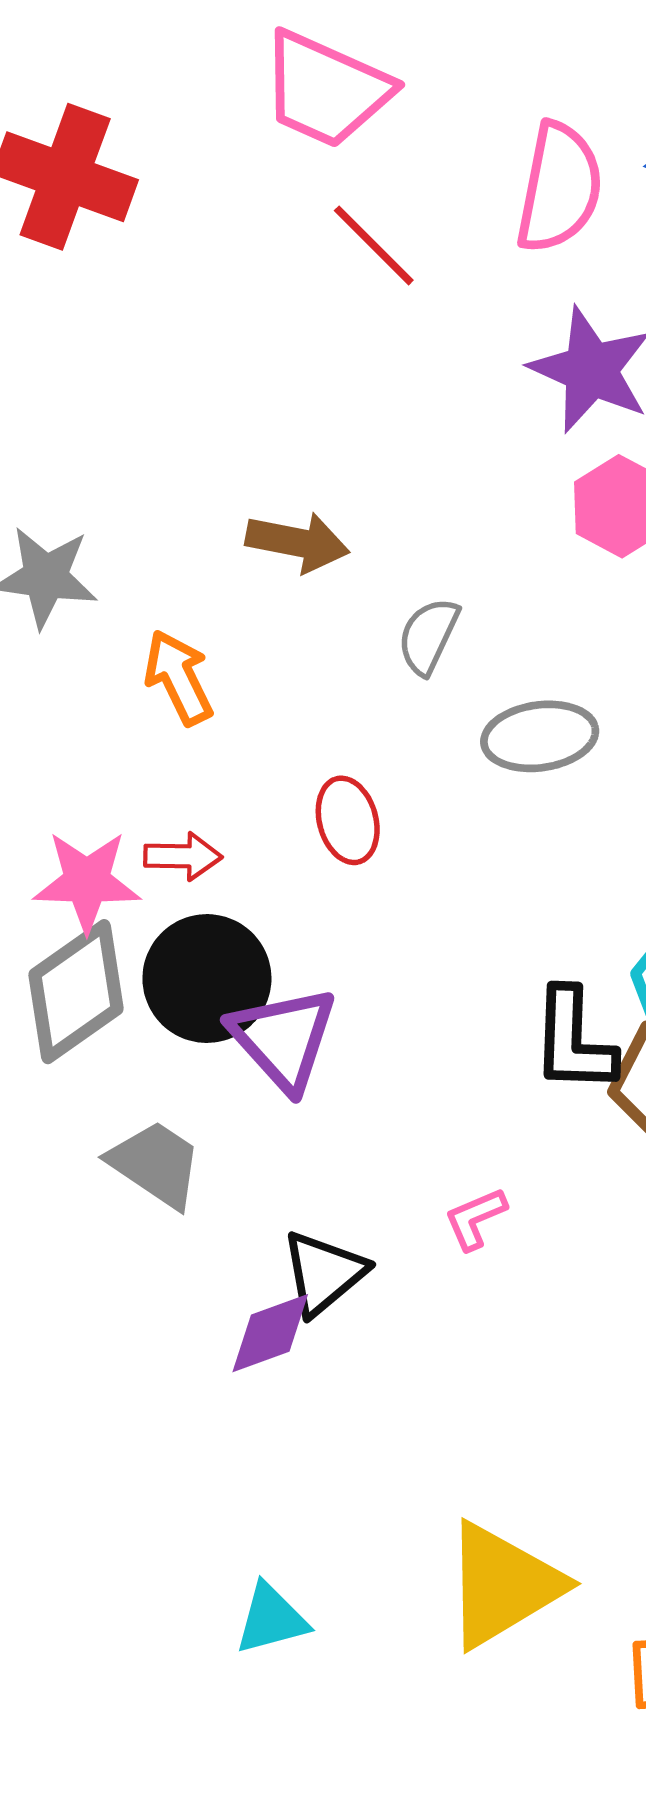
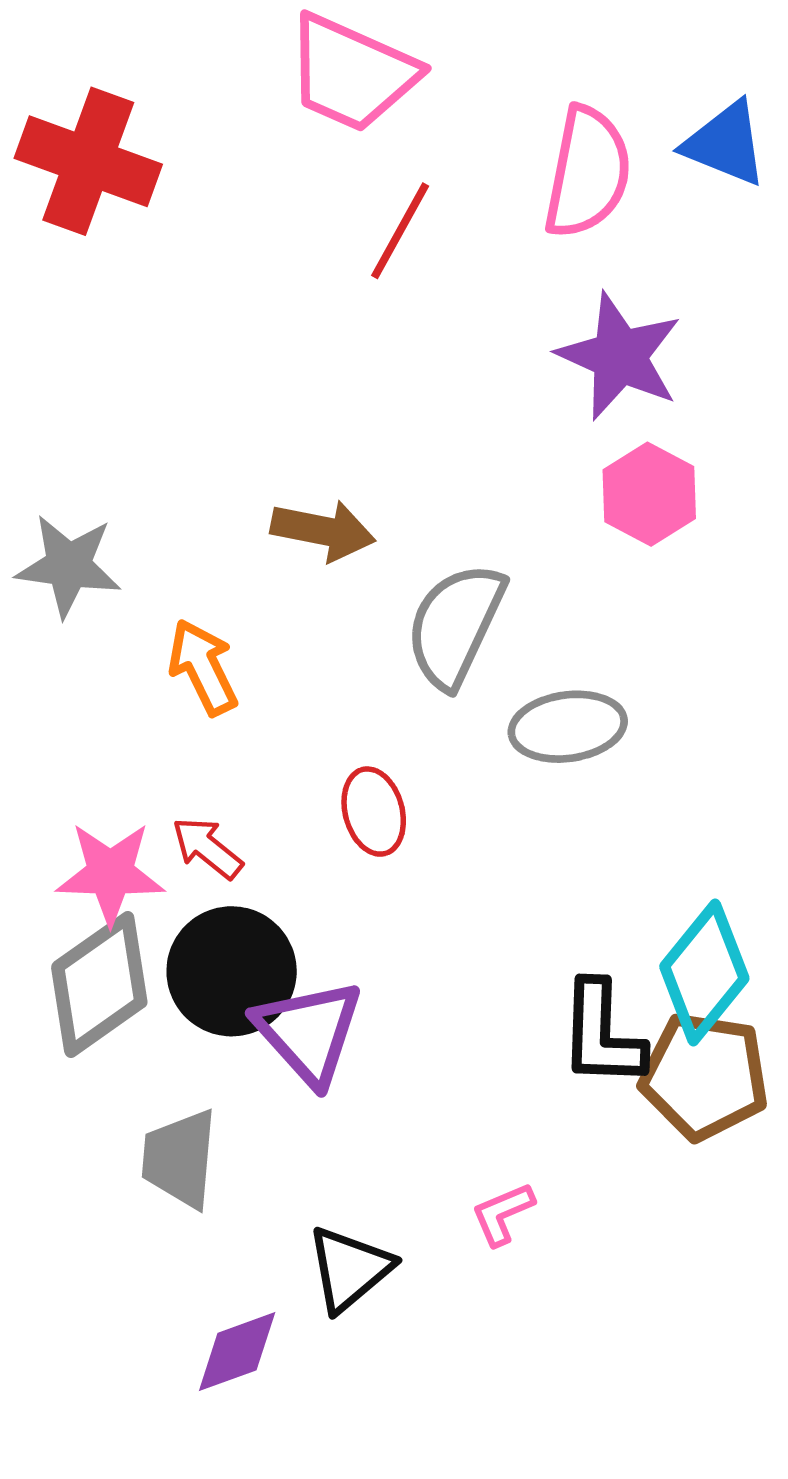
red line: (374, 245) -> (400, 231), turned 74
gray semicircle: (428, 636) -> (455, 625), size x1.6
red arrow: (183, 856) -> (207, 848), turned -142
gray trapezoid: (156, 1164) -> (180, 1159), turned -119
purple diamond: (270, 1333) -> (237, 1352), moved

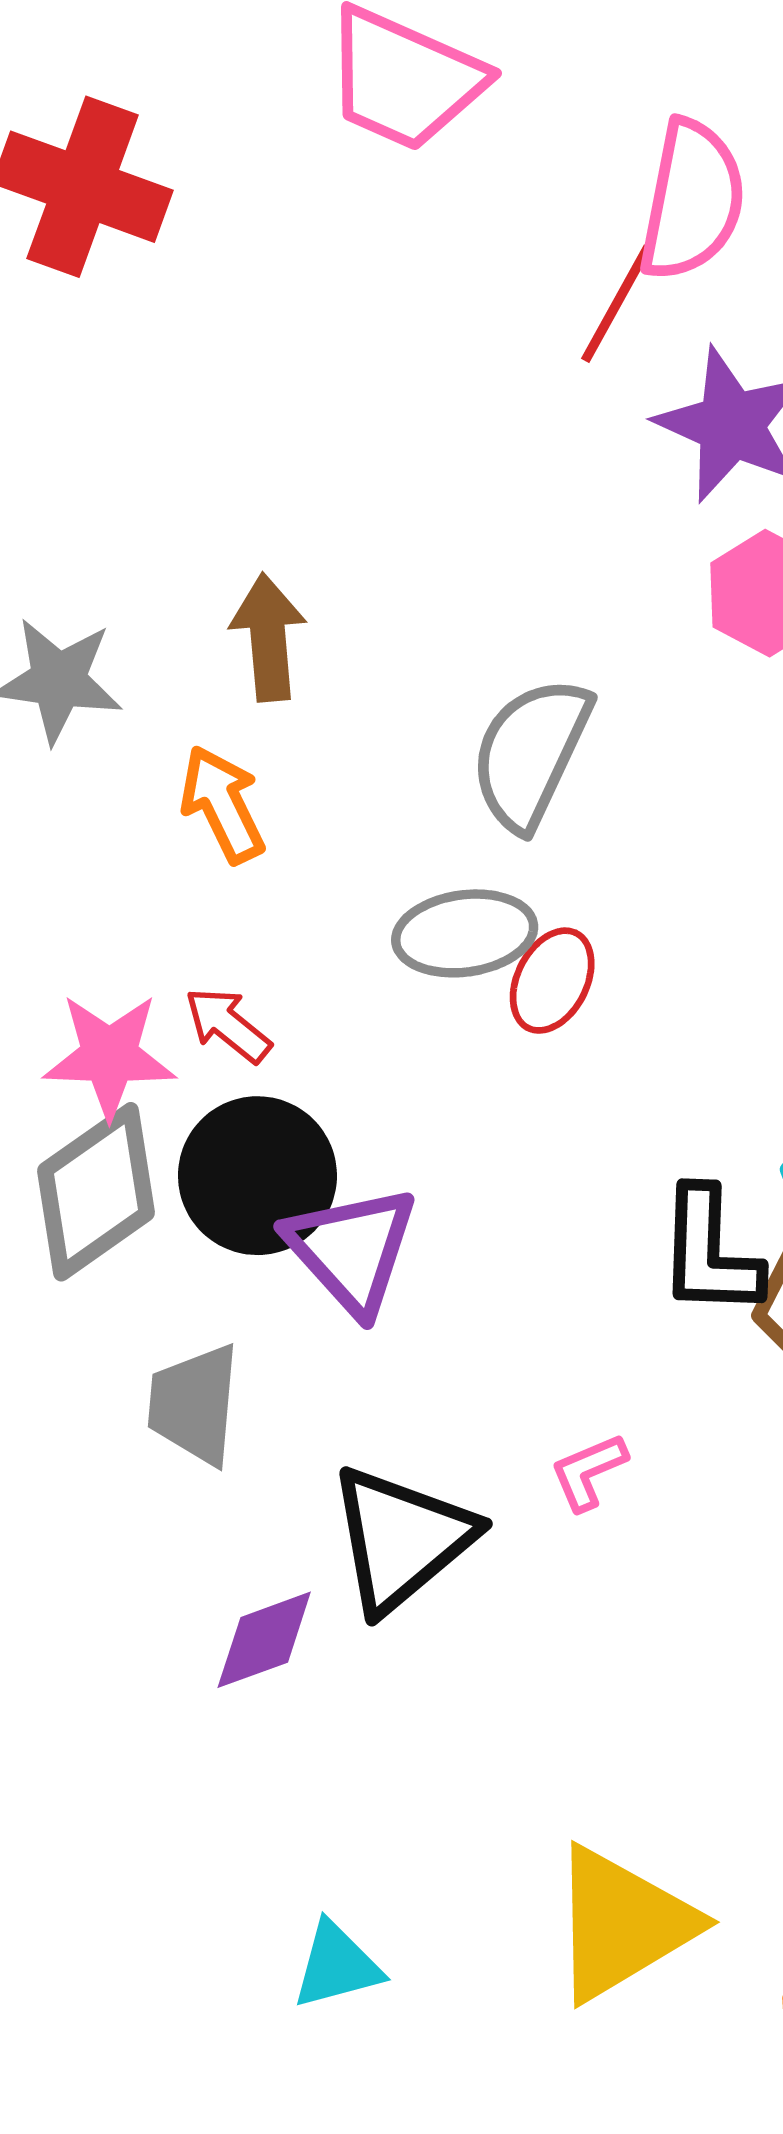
red line: (400, 231) -> (617, 304), moved
brown arrow: (323, 530) -> (268, 637), moved, turned -106
gray ellipse: (568, 727) -> (465, 933), moved
red ellipse: (374, 812) -> (552, 981), moved, turned 42
black triangle: (349, 1269) -> (401, 1539), size x1.4

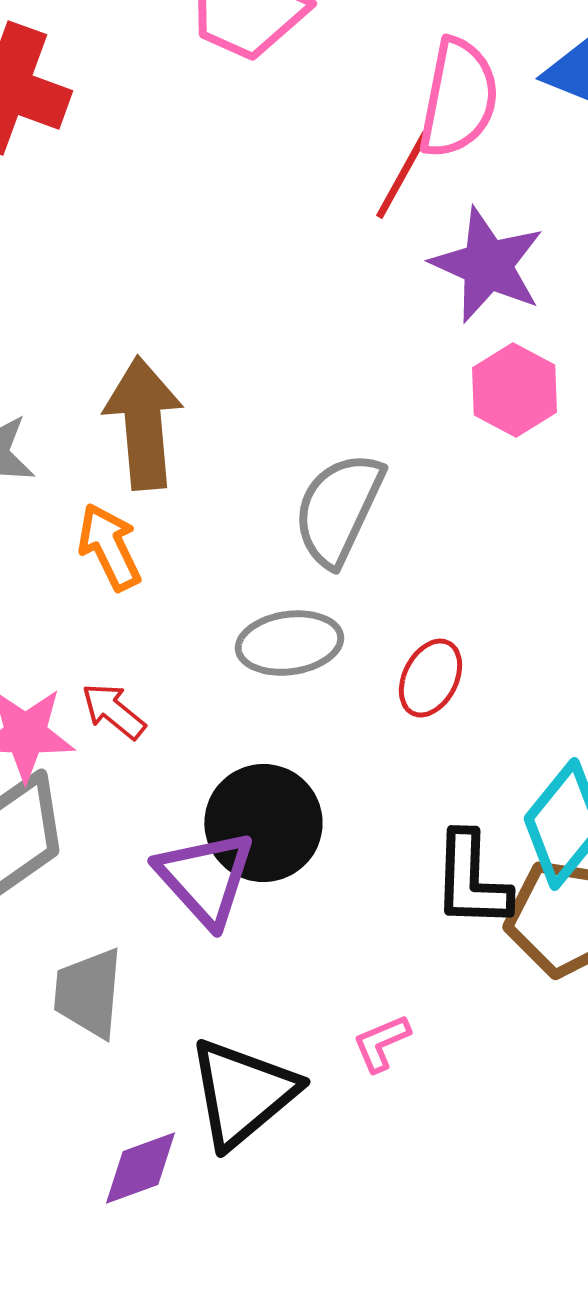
brown arrow: (268, 637) -> (143, 423), size x1.4
red ellipse: (552, 981) -> (430, 678), moved
black circle: (257, 1176) -> (263, 823), moved

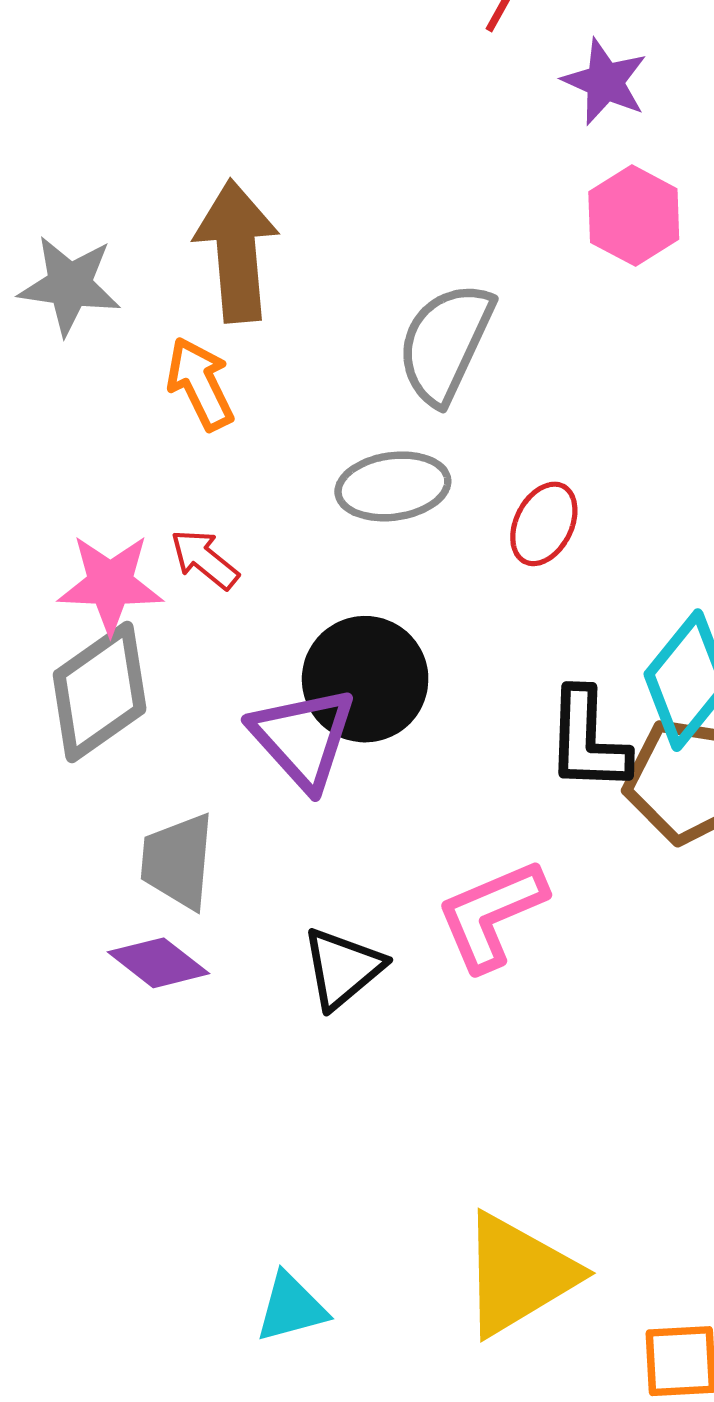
purple star: (487, 265) -> (605, 82), size x0.7
pink L-shape: (381, 1043) -> (491, 915), size x1.8
black triangle: (242, 1093) -> (343, 968), size x0.7
purple diamond: (140, 1168) -> (158, 963), moved, turned 58

